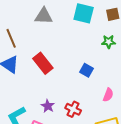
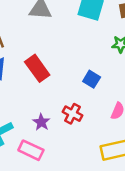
red cross: (73, 109) -> (73, 114), moved

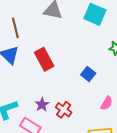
red cross: (73, 114) -> (64, 110), moved

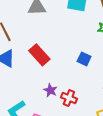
purple star: (42, 105) -> (50, 90), moved

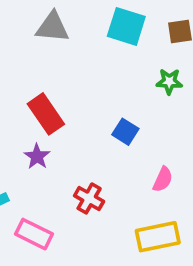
purple star: (50, 90) -> (37, 156), moved

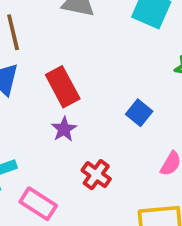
purple star: (37, 156) -> (64, 129), moved

